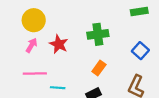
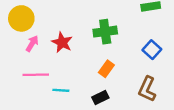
yellow circle: (34, 20) -> (21, 18), moved

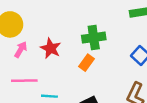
orange rectangle: (106, 69) -> (87, 63), moved

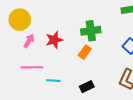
red star: (51, 48) -> (54, 40), turned 30

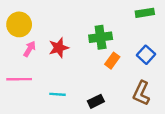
orange rectangle: (85, 52) -> (112, 61), moved
pink line: (32, 67) -> (19, 79), moved

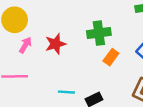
cyan line: (58, 94) -> (66, 92), moved

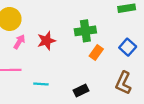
cyan line: (66, 92) -> (41, 84), moved

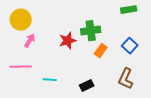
red star: (46, 41) -> (68, 41), moved

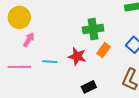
red star: (68, 41) -> (77, 56), moved, turned 30
cyan line: (50, 80) -> (50, 62), moved

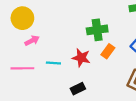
pink arrow: (29, 40) -> (32, 41), turned 32
black rectangle: (89, 87) -> (78, 89), moved

